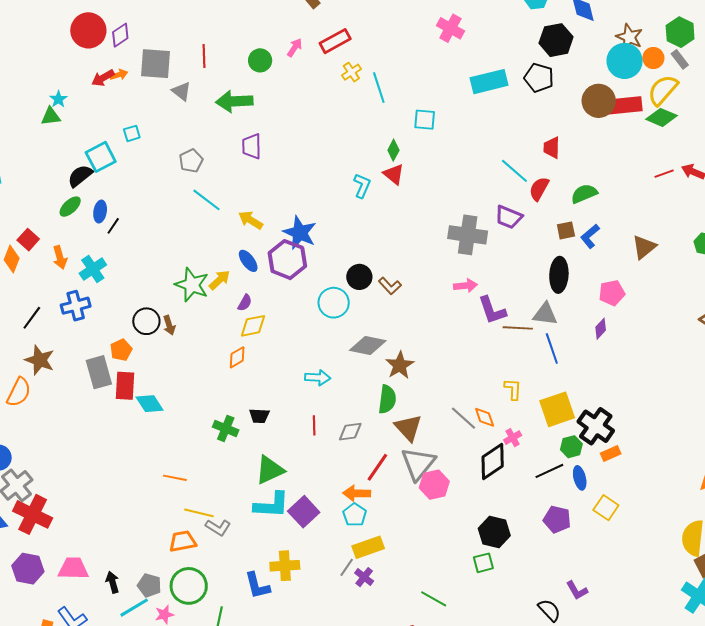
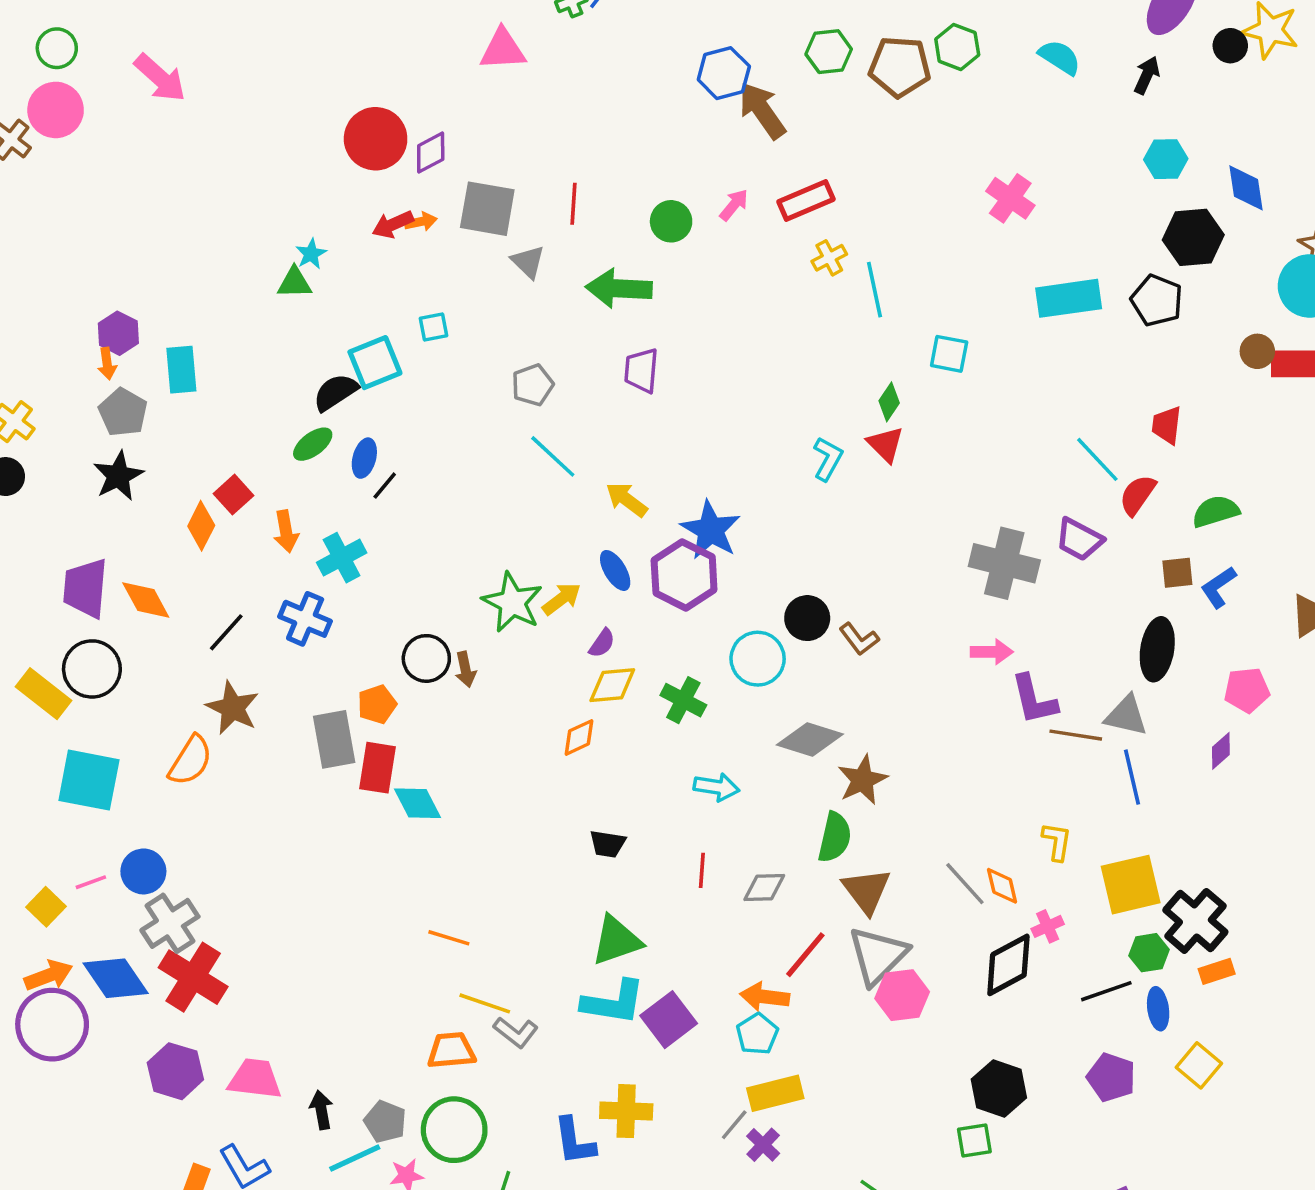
brown circle: (599, 101) -> (1257, 351), size x0.6
blue cross: (76, 306) -> (305, 619), turned 32
green cross: (226, 428) -> (683, 700), moved

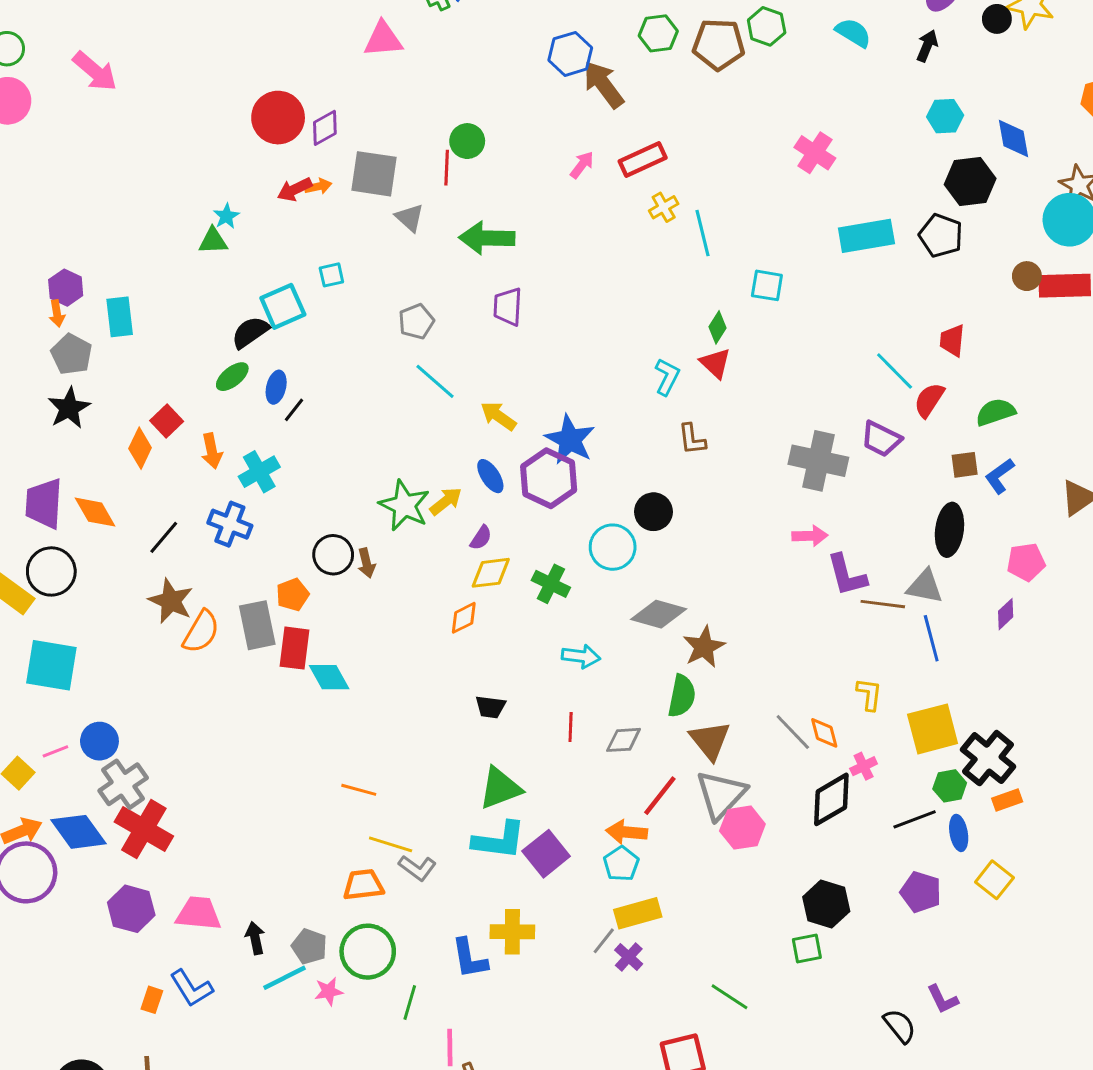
green circle: (671, 221) -> (467, 141), moved
brown L-shape: (859, 639) -> (692, 439), moved, turned 32
orange semicircle: (190, 760) -> (201, 632), moved

